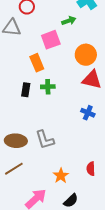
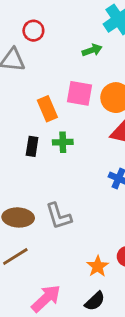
pink square: (51, 40) -> (79, 93), moved, turned 30
orange star: (61, 176) -> (98, 266), moved

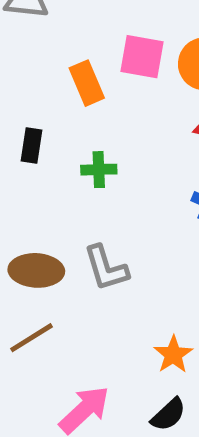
green cross: (63, 142) -> (99, 170), moved
black rectangle: (32, 146) -> (31, 146), moved

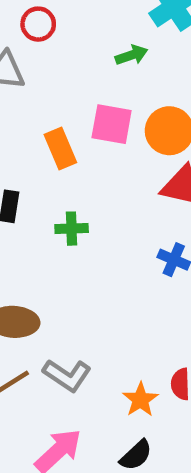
gray L-shape: (106, 268) -> (67, 375), moved, turned -39

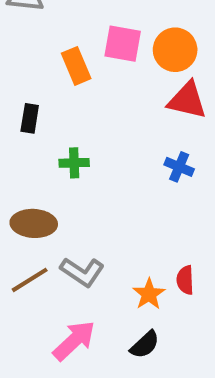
green cross: (72, 229) -> (74, 163), moved

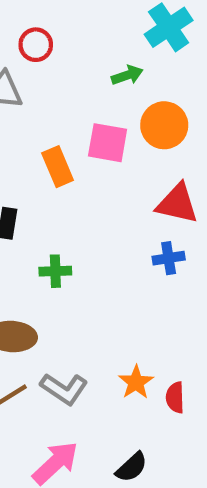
orange circle: (175, 50) -> (164, 125), moved
blue cross: (179, 167) -> (169, 258), moved, turned -32
orange star: (149, 294) -> (136, 382), moved

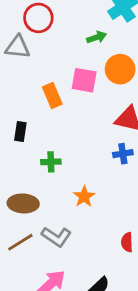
red circle: (36, 45) -> (38, 18), size x1.4
orange star: (136, 382) -> (84, 197), moved

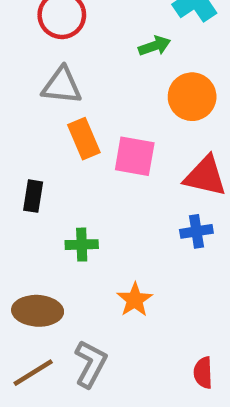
gray triangle: (18, 47) -> (62, 86), moved
pink square: (84, 80) -> (135, 156), moved
gray L-shape: (56, 237) -> (91, 364), turned -96

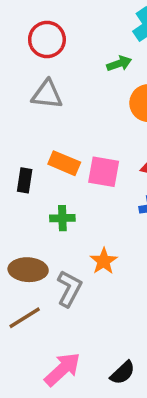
orange rectangle: (84, 139) -> (64, 163), moved, turned -44
pink square: (135, 156) -> (104, 172), moved
gray L-shape: (91, 364) -> (69, 289), moved

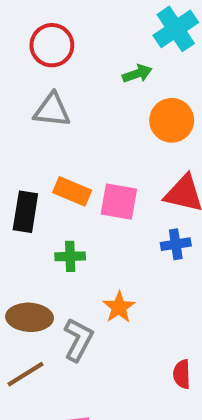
black rectangle: (25, 180) -> (25, 212), size x1.4

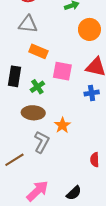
orange rectangle: (72, 191) -> (38, 51), moved
green cross: (70, 256) -> (37, 87), moved, turned -32
brown ellipse: (30, 317) -> (33, 113), moved

